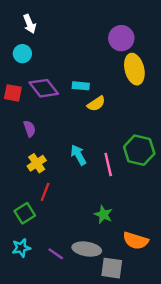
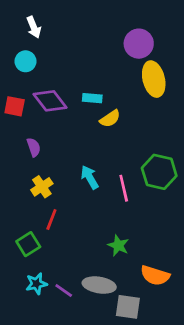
cyan star: (21, 248) -> (36, 284), moved

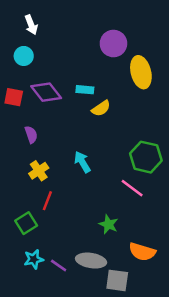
purple circle: (139, 44) -> (113, 44), moved
pink line: (124, 188) -> (132, 188), moved, turned -40

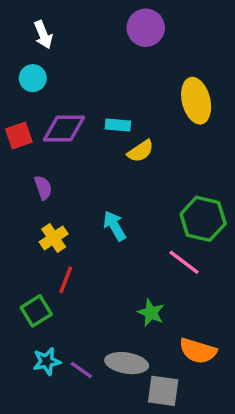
purple circle: (113, 44) -> (146, 28), moved
purple diamond: (46, 92) -> (64, 128), turned -52
red square: (14, 97) -> (19, 135), turned -30

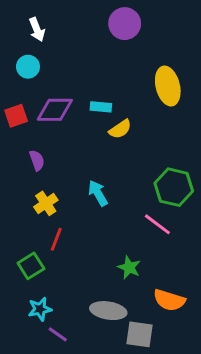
purple line: (81, 370) -> (58, 334), moved

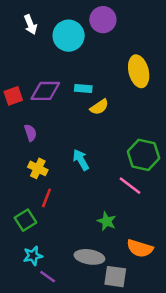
cyan circle: (28, 67) -> (69, 36), moved, size x1.6
yellow cross: (46, 203) -> (38, 168), turned -30

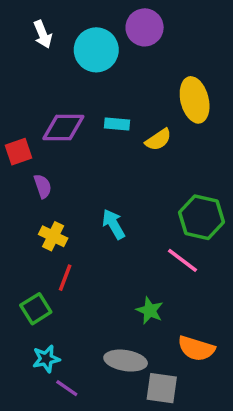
red square: (13, 96) -> (19, 152), moved
yellow semicircle: (99, 107) -> (158, 140), moved

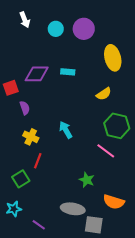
purple circle: (145, 27) -> (84, 29), moved
cyan circle: (96, 50) -> (56, 29), size x0.6
yellow semicircle: (158, 140) -> (104, 94), moved
cyan star: (46, 359) -> (14, 209), moved

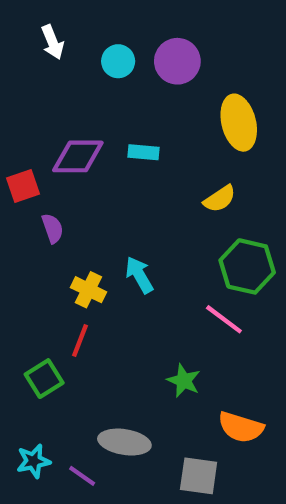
yellow cross: (31, 137) -> (89, 290), moved
cyan star: (14, 209) -> (33, 461), moved
gray ellipse: (73, 209) -> (124, 442), moved

